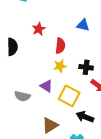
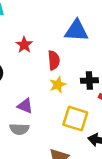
blue triangle: (83, 25) -> (76, 31), size x1.5
purple triangle: (46, 86) -> (25, 106), moved

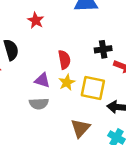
red semicircle: (54, 60) -> (64, 60), moved
yellow star: (58, 85) -> (67, 82), moved

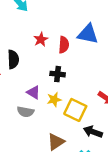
black cross: (103, 49) -> (58, 74), moved
red semicircle: (64, 60) -> (64, 45), moved

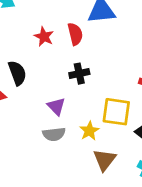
purple triangle: (34, 92) -> (56, 106), turned 32
yellow star: (54, 99) -> (89, 131), moved

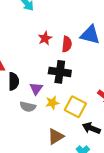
black semicircle: (17, 73) -> (14, 81), moved
black cross: (79, 74) -> (60, 72), size x1.5
yellow star: (89, 131) -> (52, 103), moved

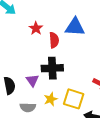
red star: (45, 38) -> (36, 28), moved
purple triangle: (36, 88) -> (32, 80), moved

